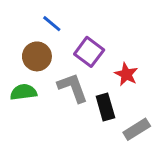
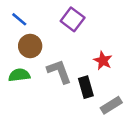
blue line: (52, 24) -> (19, 19), moved
purple square: (89, 52) -> (73, 19), moved

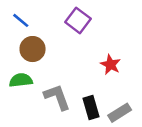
gray L-shape: (59, 71) -> (57, 97), moved
black rectangle: (86, 87) -> (91, 108), moved

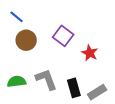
purple square: (78, 20) -> (63, 36), moved
green semicircle: (21, 80) -> (17, 82), moved

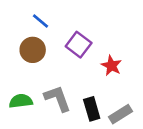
blue line: (17, 17) -> (41, 21), moved

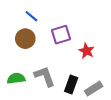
purple square: (79, 45) -> (61, 35), turned 36
black rectangle: (92, 109) -> (71, 85), turned 36

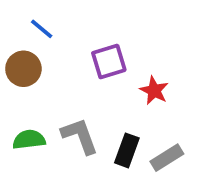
blue line: (31, 16) -> (42, 29), moved
brown circle: (25, 39) -> (23, 69), moved

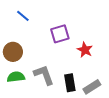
brown circle: (23, 69) -> (13, 52), moved
black rectangle: (127, 150) -> (70, 83), turned -30

